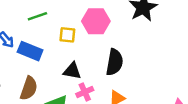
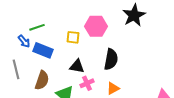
green line: (37, 16) -> (37, 27), moved

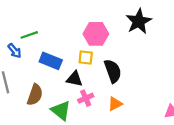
yellow square: (73, 37) -> (86, 57), moved
blue rectangle: (43, 50) -> (51, 61), moved
black semicircle: (111, 59) -> (113, 71), turned -30

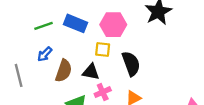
blue arrow: (15, 51) -> (45, 54), moved, turned 84
blue rectangle: (51, 61) -> (75, 23), moved
brown semicircle: (35, 95) -> (64, 71), moved

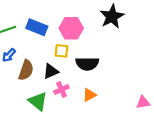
black semicircle: (131, 64) -> (87, 64), turned 110
black triangle: (91, 72) -> (51, 71), turned -35

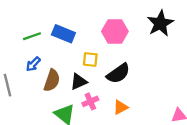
black star: (112, 17) -> (160, 23), moved
pink hexagon: (71, 28) -> (115, 31), moved
black semicircle: (87, 64) -> (118, 73), turned -35

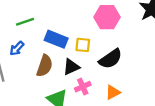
blue rectangle: (63, 34) -> (56, 39), moved
blue arrow: (33, 64) -> (17, 48), moved

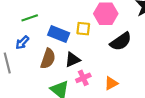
yellow square: (83, 45) -> (83, 29), moved
black semicircle: (111, 59) -> (121, 41), moved

